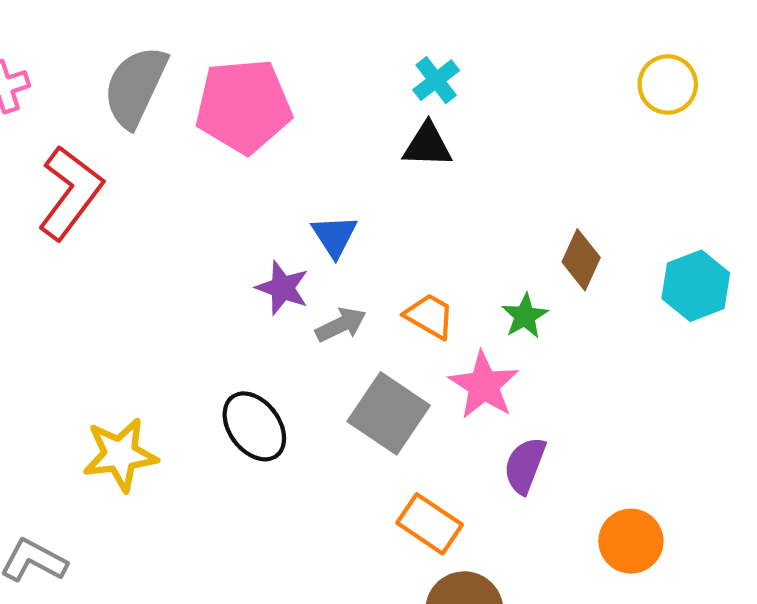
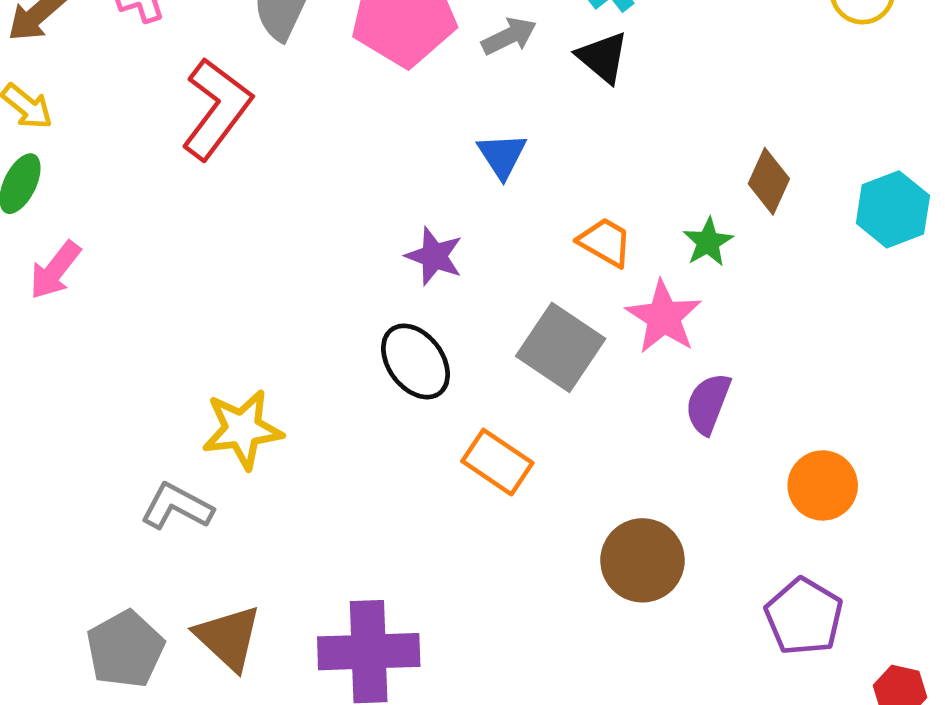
black triangle: (427, 145) -> (603, 57), turned 38
purple star: (282, 288) -> (434, 256), moved
gray arrow: (341, 325) -> (509, 36), moved
yellow star: (120, 455) -> (242, 429), moved
orange rectangle: (430, 524) -> (497, 462), moved

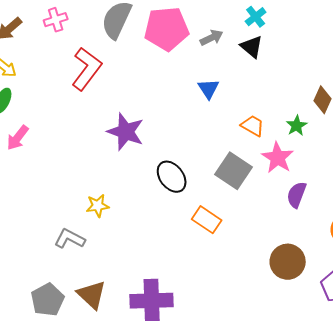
purple star: (434, 256) -> (126, 132), moved, size x1.5
yellow star: (242, 429) -> (98, 206), size x0.7
brown circle: (642, 560) -> (288, 262), moved

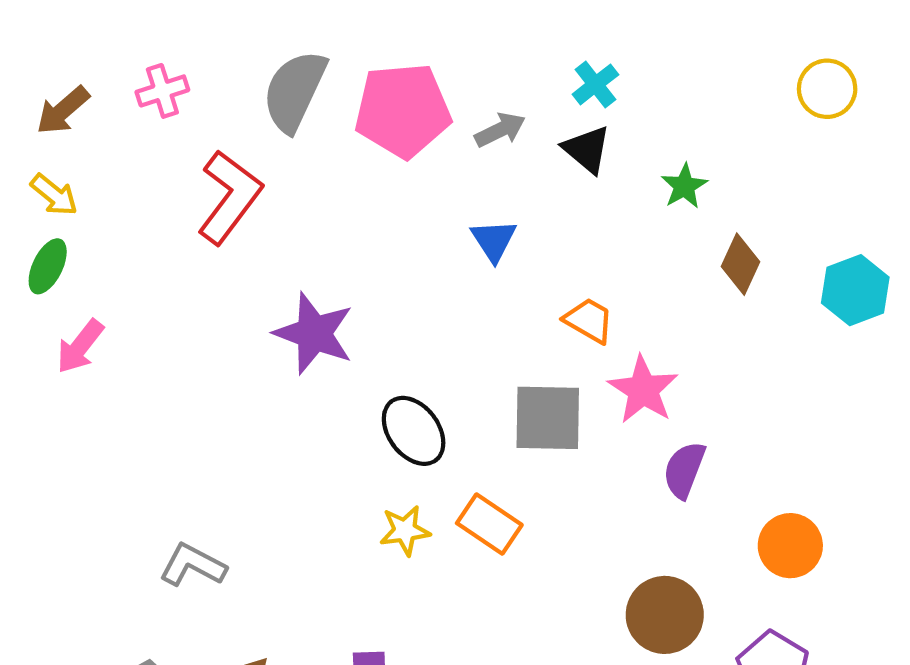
green star: (297, 126) -> (684, 186), moved
gray square: (234, 171) -> (548, 418), turned -33
yellow star: (98, 206) -> (405, 530), moved

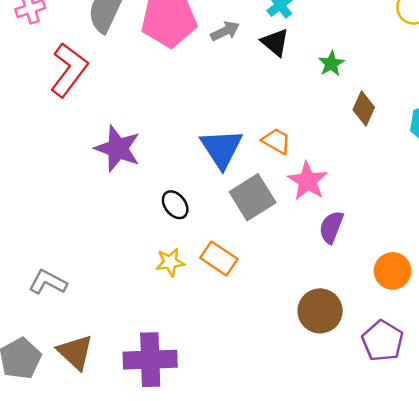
blue triangle: (494, 240) -> (221, 149), moved, size x1.6
gray square: (548, 418) -> (253, 197), turned -33
black ellipse: (414, 431) -> (175, 205), size x0.7

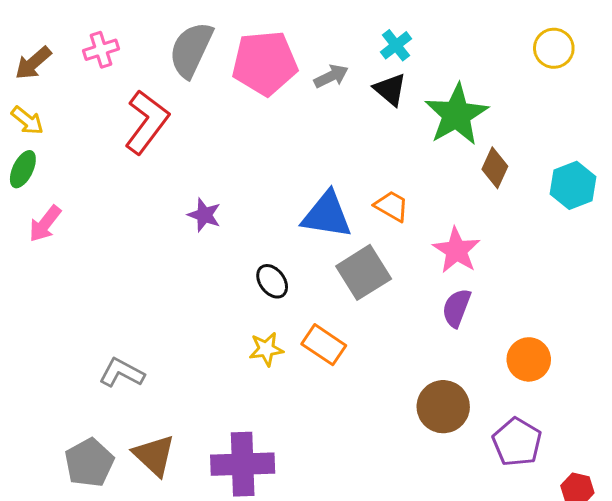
green star: (331, 64) -> (456, 115), size x2.0
purple star: (118, 149) -> (204, 215), size x0.6
blue triangle: (221, 149) -> (327, 215), turned -48
pink star: (308, 181) -> (456, 250), moved

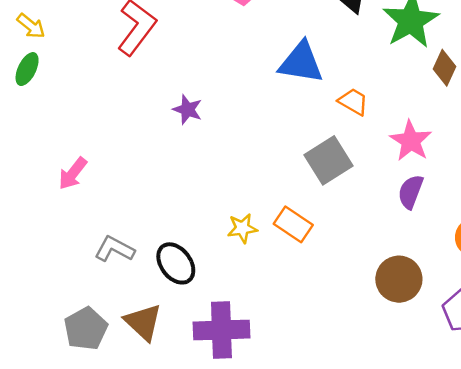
blue triangle: (327, 215) -> (301, 63), moved
pink arrow: (45, 224) -> (73, 173), moved
black ellipse: (272, 281) -> (176, 263), moved, size x1.4

